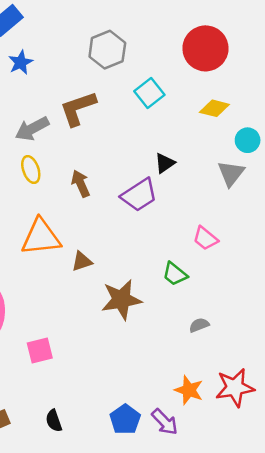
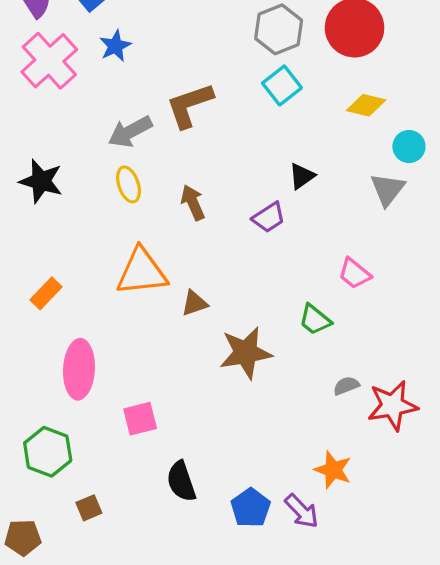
gray hexagon: (107, 50) -> (279, 29), moved
purple trapezoid: (139, 195) -> (269, 217), size x0.7
red star: (235, 388) -> (392, 406), moved
black semicircle: (54, 421) -> (181, 481), moved, size x1.4

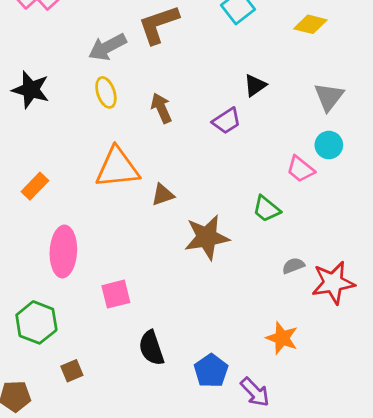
cyan circle: (409, 146) -> (329, 145), moved
purple arrow: (302, 511) -> (255, 392), moved

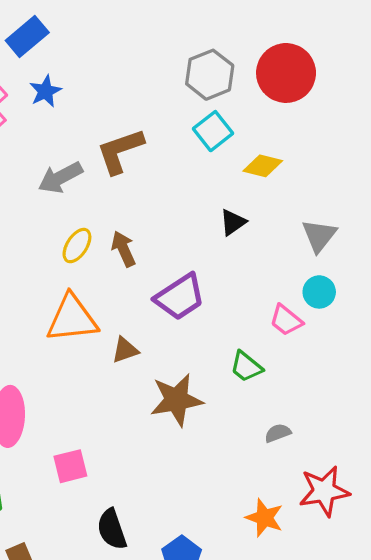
yellow diamond: (310, 24) -> (263, 166), moved
yellow ellipse: (106, 92) -> (77, 246), moved, turned 52
purple trapezoid: (227, 121) -> (180, 297), moved, size x1.5
red star: (333, 283) -> (324, 491), moved

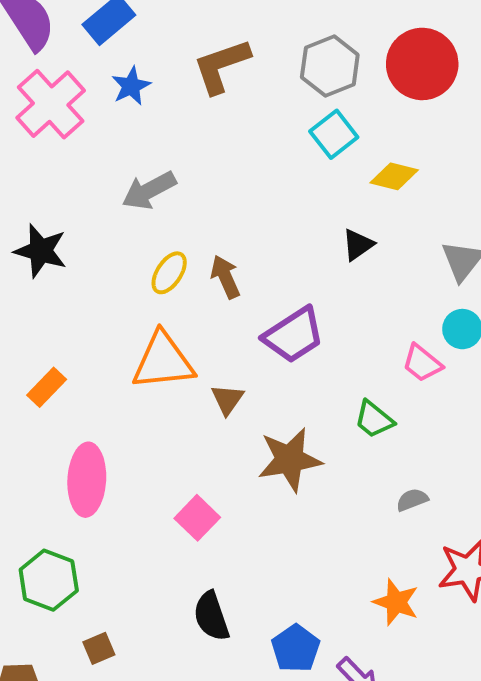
brown L-shape: (120, 151) -> (221, 66), moved
brown triangle: (125, 350) -> (227, 399), turned -36
pink square: (70, 466) -> (197, 518), moved, turned -32

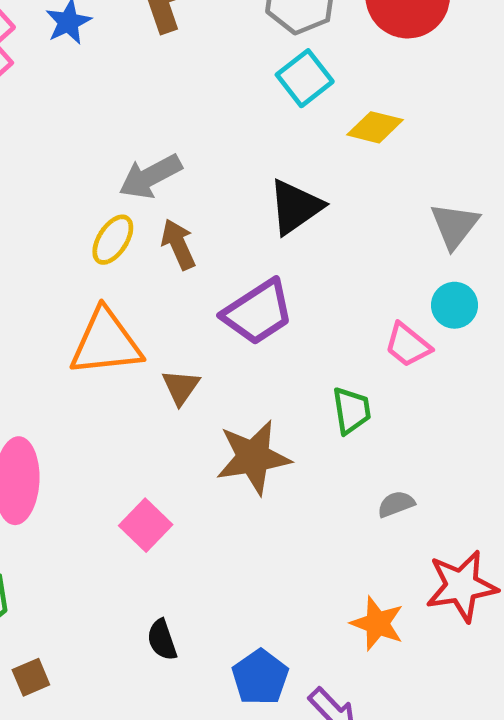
gray arrow: (149, 190) -> (150, 176), moved
black triangle: (358, 245) -> (295, 207), moved, size x1.5
green trapezoid: (374, 419) -> (352, 410), turned -138
black semicircle: (211, 616) -> (162, 640), size x0.7

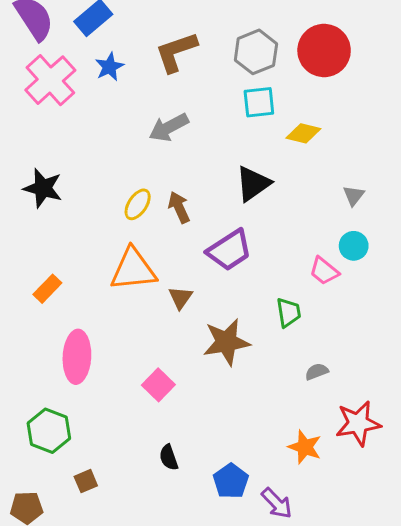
cyan square: (305, 78) -> (259, 102), turned 32
gray arrow: (150, 176) -> (169, 127), moved
gray triangle: (455, 226) -> (354, 195), size x0.7

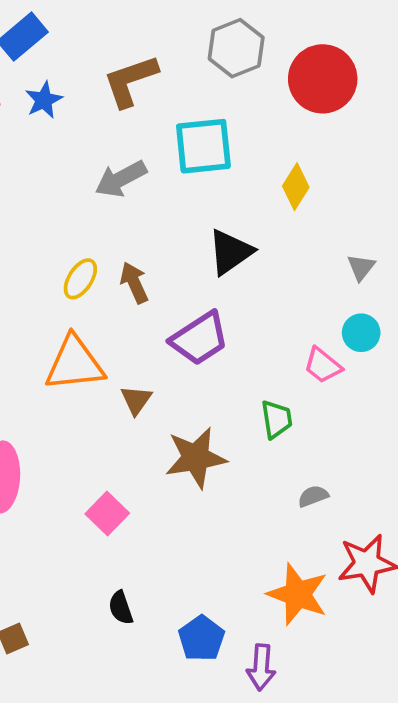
gray hexagon: (256, 52) -> (236, 48), moved
cyan square: (259, 102) -> (203, 146), moved, size x1.4
yellow diamond: (303, 133) -> (296, 187), turned -72
orange star: (305, 447) -> (298, 594), size x1.4
purple arrow: (277, 503) -> (261, 667), turned 48

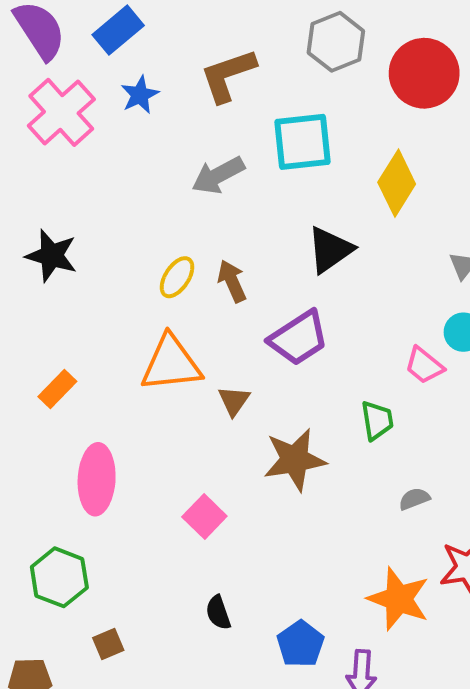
yellow diamond: (296, 187) -> (397, 183), size x1.4

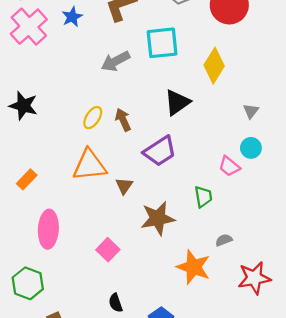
orange star: (399, 599) -> (194, 267), moved

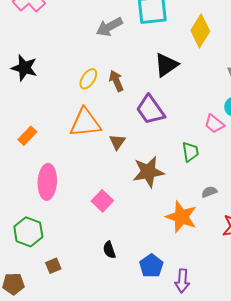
purple trapezoid: (160, 151) -> (150, 110), turned 88

